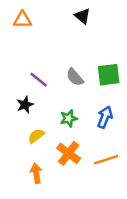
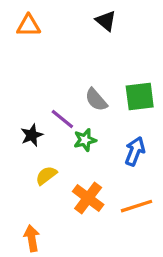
purple line: (39, 80) -> (62, 119), moved
green star: (69, 118) -> (85, 140), moved
orange arrow: (36, 173) -> (32, 238), moved

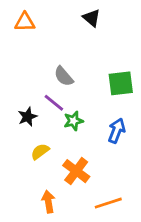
gray semicircle: (96, 100) -> (64, 76), moved
orange line: (136, 206) -> (108, 203), moved
orange arrow: (32, 238) -> (48, 202), moved

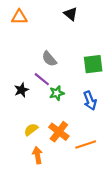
blue arrow: (117, 131) -> (90, 101), turned 138
yellow semicircle: (40, 152) -> (31, 130), moved
orange line: (108, 203) -> (86, 145), moved

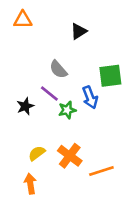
black triangle: (71, 14) -> (79, 31), moved, turned 48
blue arrow: (90, 101) -> (90, 97), moved
orange arrow: (37, 155) -> (30, 184), moved

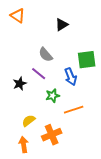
orange triangle: (23, 20) -> (18, 16), turned 35
green star: (67, 110) -> (53, 96), moved
orange cross: (70, 156) -> (52, 135), moved, turned 30
orange line: (101, 171) -> (74, 110), moved

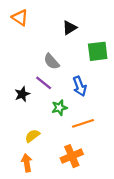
green square: (87, 60) -> (98, 51), moved
orange cross: (52, 135) -> (72, 156), moved

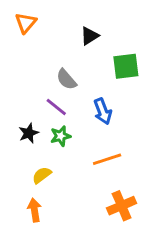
orange triangle: (20, 18) -> (26, 23), turned 36
black star: (22, 94) -> (29, 133), moved
green star: (59, 108) -> (61, 136), moved
orange cross: (72, 156) -> (122, 206), moved

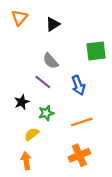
black triangle: (90, 36) -> (53, 24), moved
green star: (61, 136) -> (46, 113), moved
orange cross: (122, 206) -> (79, 155), moved

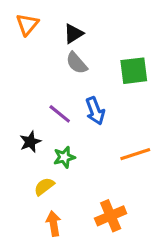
gray semicircle: (51, 61) -> (77, 63), moved
blue arrow: (78, 85) -> (95, 111), moved
orange line: (82, 122) -> (135, 154), moved
orange arrow: (26, 161) -> (53, 224), moved

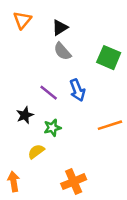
green square: (134, 71) -> (109, 58), turned 30
orange cross: (111, 216) -> (74, 182), moved
orange arrow: (53, 224) -> (14, 182), moved

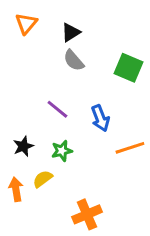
blue arrow: (77, 90) -> (100, 118), moved
black star: (25, 115) -> (23, 146), moved
orange arrow: (14, 182) -> (16, 189), moved

